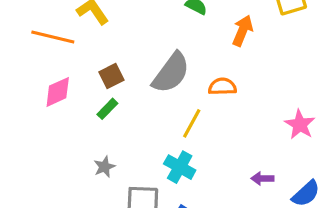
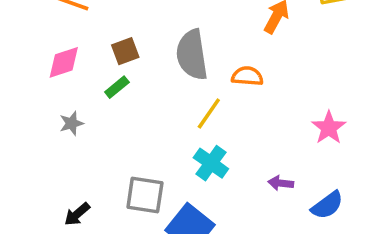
gray semicircle: (171, 73) -> (192, 55), turned 129
gray star: (104, 167) -> (71, 123), moved
cyan cross: (180, 167) -> (211, 163), moved

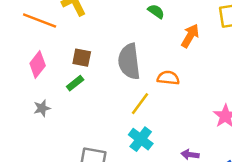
brown square: (125, 51) -> (82, 58), turned 30
pink diamond: (64, 62) -> (38, 64), turned -35

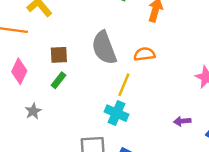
cyan cross: (141, 139) -> (116, 113), moved

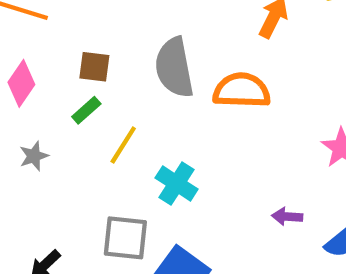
orange semicircle: (144, 54) -> (242, 90), size x1.5
yellow line: (124, 85) -> (123, 145), moved

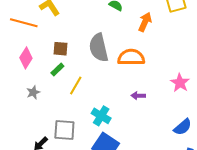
cyan cross: (177, 183) -> (101, 116), moved
purple arrow: (287, 217) -> (138, 96), moved
gray square: (125, 238) -> (64, 130), moved

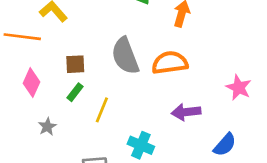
purple arrow: (138, 96) -> (186, 112), size x1.5
blue semicircle: (183, 127) -> (225, 145), moved

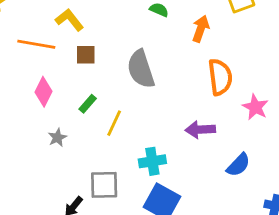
orange semicircle: (170, 63) -> (220, 77), moved, turned 88
brown square: (75, 64) -> (86, 55), moved
cyan cross: (141, 145) -> (152, 161), turned -35

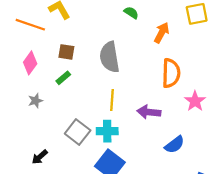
brown square: (86, 55) -> (66, 52), moved
yellow line: (114, 123) -> (112, 100), moved, turned -30
gray square: (104, 185) -> (78, 132), moved, turned 30

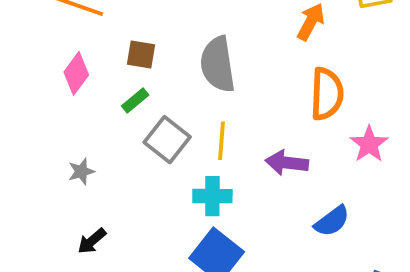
gray star: (35, 101) -> (81, 171), moved
gray square: (78, 132) -> (167, 140), moved

